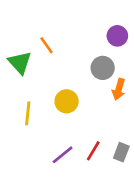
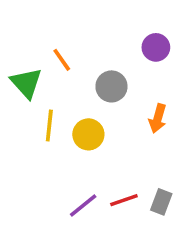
gray circle: (103, 68) -> (111, 86), moved
yellow line: (28, 113) -> (49, 126), moved
red line: (93, 151) -> (124, 200), turned 40

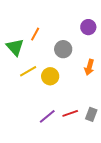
orange line: (62, 60) -> (35, 34), turned 64
yellow line: (49, 126) -> (28, 71), turned 54

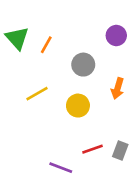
green triangle: (15, 47) -> (17, 38), moved
yellow circle: (50, 76) -> (78, 106), moved
purple line: (47, 116) -> (61, 168), moved, turned 60

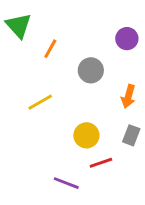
green triangle: (17, 38) -> (19, 26), moved
yellow circle: (78, 106) -> (86, 135), moved
gray rectangle: (120, 150) -> (131, 135), moved

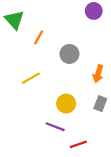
purple circle: (127, 39) -> (94, 11), moved
red line: (101, 163) -> (78, 144), moved
purple line: (66, 183) -> (55, 127), moved

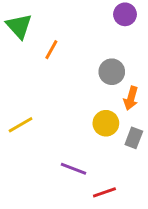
gray circle: (69, 54) -> (112, 72), moved
yellow line: (31, 78) -> (21, 125), moved
yellow circle: (66, 104) -> (106, 123), moved

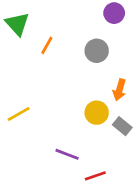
gray circle: (112, 72) -> (97, 51), moved
gray rectangle: (134, 138) -> (122, 126), turned -72

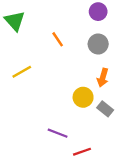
orange line: (47, 45) -> (58, 39), moved, turned -63
gray circle: (97, 51) -> (98, 44), moved
yellow line: (19, 114) -> (22, 72), moved

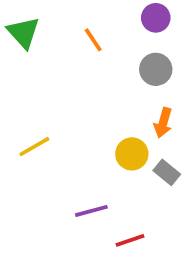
orange line: (58, 39) -> (93, 40), moved
yellow line: (22, 72) -> (34, 147), moved
purple line: (58, 133) -> (91, 211), turned -36

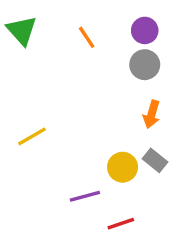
purple circle: (156, 18) -> (145, 30), moved
yellow circle: (132, 154) -> (123, 167), moved

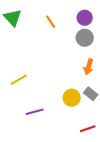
purple line: (85, 196) -> (35, 112), moved
red line: (121, 224) -> (88, 129), moved

